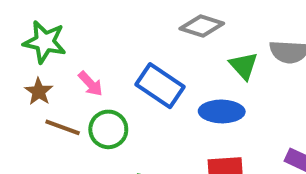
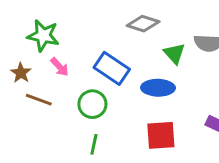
green star: (45, 42) -> (43, 36), moved
green circle: (108, 129) -> (92, 104), moved

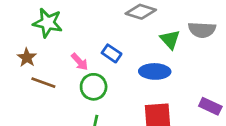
pink arrow: (60, 67) -> (80, 62), moved
blue rectangle: (112, 68) -> (112, 53), size x0.6

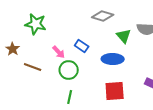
brown star: (27, 58) -> (13, 49), moved

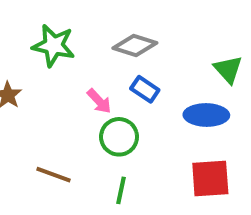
gray diamond: (103, 16) -> (135, 46), moved
brown line: (33, 67) -> (54, 175), moved

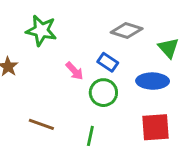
gray diamond: (135, 46) -> (127, 30), moved
green circle: (119, 137) -> (103, 93), moved

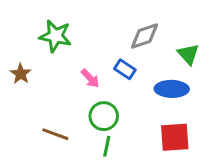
gray diamond: (127, 30) -> (145, 36), turned -36
green circle: (103, 93) -> (104, 116), moved

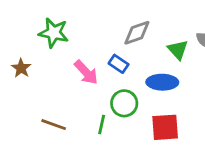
pink arrow: (90, 78) -> (86, 72), size x1.4
green circle: (104, 116) -> (124, 103), moved
green line: (107, 146) -> (102, 125), moved

